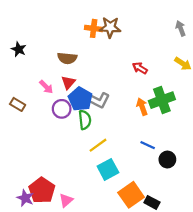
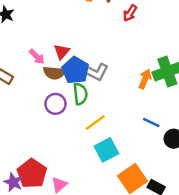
brown semicircle: (67, 58) -> (54, 73), moved
red arrow: (140, 68) -> (130, 13), moved, turned -88
orange arrow: (142, 107) -> (145, 79), turned 42
purple circle: (62, 109) -> (55, 104), moved

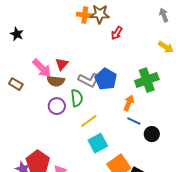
pink arrow: (37, 57) -> (42, 68), size x1.5
blue pentagon: (75, 70) -> (106, 79), moved
orange arrow: (145, 79) -> (129, 103), moved

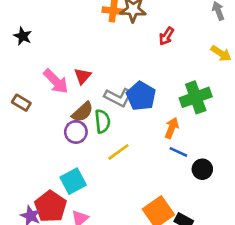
red arrow: (117, 33) -> (166, 36), moved
brown semicircle: (56, 81) -> (83, 112), moved, turned -48
cyan square: (98, 143) -> (73, 181), moved

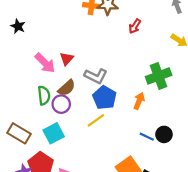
blue pentagon: (141, 96) -> (104, 98), moved
brown rectangle: (21, 103) -> (19, 133), moved, size x1.5
green semicircle: (102, 121) -> (44, 95), moved
blue line: (178, 152) -> (147, 137), moved
cyan square: (73, 181) -> (54, 133), moved

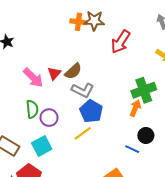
red arrow: (135, 26) -> (121, 42), size x1.6
brown semicircle: (67, 88) -> (73, 71), moved
orange arrow: (139, 101) -> (135, 108), moved
black circle: (164, 134) -> (146, 135), moved

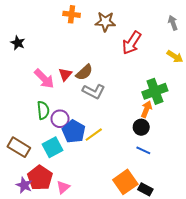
orange cross: (78, 22) -> (72, 14), moved
blue pentagon: (91, 111) -> (74, 131), moved
black circle: (146, 135) -> (141, 127), moved

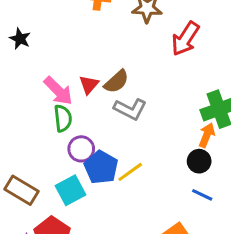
green semicircle: (43, 110) -> (63, 118), moved

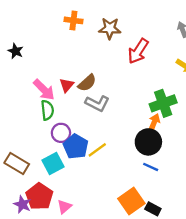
black circle: (199, 161) -> (148, 142), size x1.5

